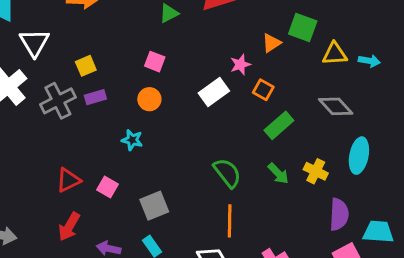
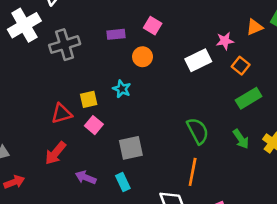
yellow square: (86, 66) -> (89, 99), moved
purple rectangle: (95, 97) -> (116, 34), moved

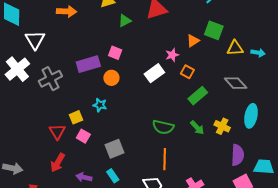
purple rectangle: (116, 34) -> (88, 64), size x1.6
red triangle: (62, 113) -> (57, 132), turned -36
green semicircle: (198, 131) -> (163, 127), turned 140

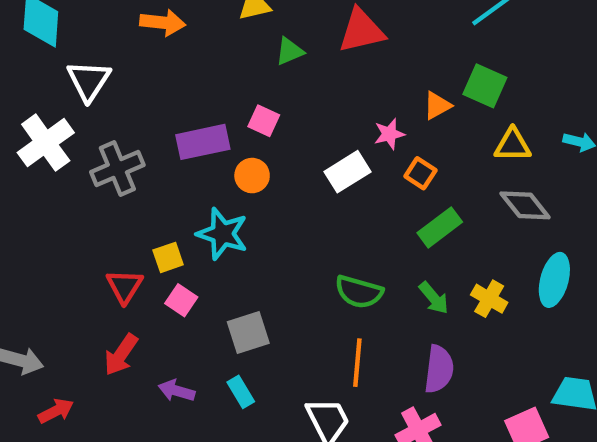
yellow triangle: (235, 48) -> (513, 145), moved
cyan star: (100, 105) -> (222, 234), size x1.6
purple semicircle: (238, 155) -> (439, 369), moved

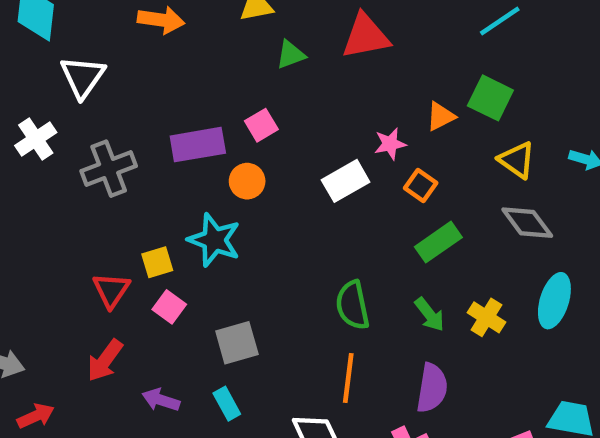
pink square: (264, 121) -> (261, 125), turned 32
white cross: (46, 143) -> (36, 139), size x0.7
yellow triangle: (513, 145) -> (517, 160), turned 33
green semicircle: (359, 292) -> (353, 305), turned 60

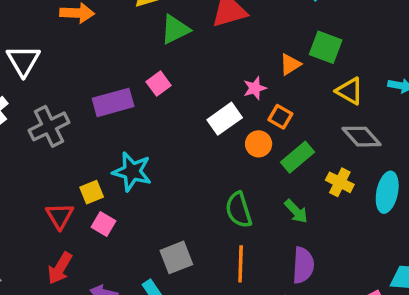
green triangle: (291, 55) -> (175, 29), size x1.4
orange circle: (247, 181) -> (259, 144), moved
yellow cross: (486, 317) -> (340, 182), moved
gray square: (237, 343) -> (176, 257), moved

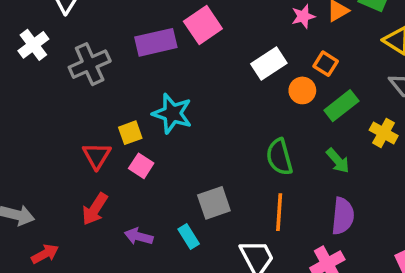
pink square: (159, 84) -> (203, 25), size x1.5
pink star: (255, 88) -> (303, 16), moved

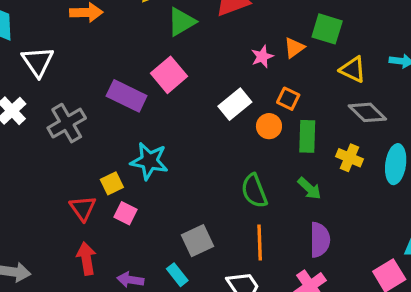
purple rectangle: (156, 42) -> (127, 96), turned 45
green rectangle: (341, 106) -> (307, 136), turned -44
red arrow: (95, 209) -> (86, 259), turned 144

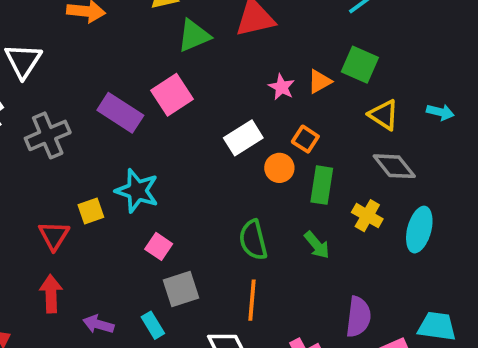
pink star: (262, 57) -> (282, 87), turned -30
pink square: (125, 213) -> (159, 246), moved
purple semicircle: (320, 240) -> (358, 317), moved

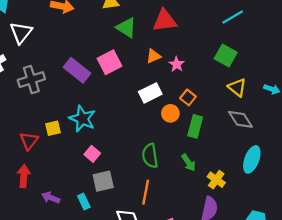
green triangle: (194, 36) -> (126, 28), turned 50
orange triangle: (320, 81) -> (153, 56), moved
yellow cross: (367, 216) -> (216, 180), moved

